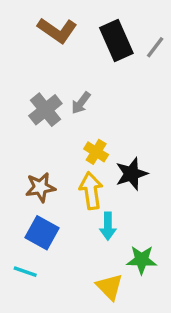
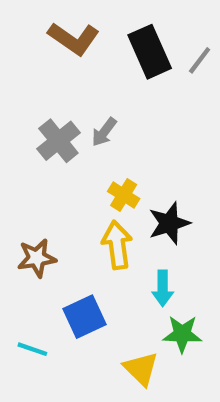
brown star: (40, 187) -> (37, 258), moved
cyan arrow: (108, 226) -> (163, 288), moved
blue square: (42, 233) -> (85, 317), moved, turned 36

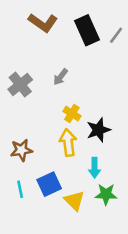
gray cross: (58, 141) -> (20, 84), moved
cyan line: (32, 349) -> (20, 189), moved, turned 60
yellow triangle: (141, 369) -> (74, 201), moved

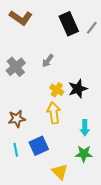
brown L-shape: (43, 23) -> (21, 18), moved
black star: (98, 130) -> (78, 89), moved
cyan arrow: (95, 168) -> (85, 128), moved
yellow triangle: (74, 201) -> (60, 172), moved

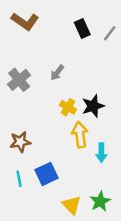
black rectangle: (69, 24) -> (82, 29), size x0.7
yellow arrow: (54, 113) -> (80, 135), moved
green star: (84, 154) -> (100, 201), moved, turned -30

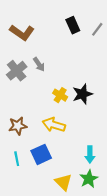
brown L-shape: (25, 21) -> (22, 32), moved
gray arrow: (57, 73) -> (39, 64), moved, turned -72
yellow arrow: (80, 135) -> (54, 125), moved, turned -65
cyan arrow: (101, 153) -> (90, 154), moved

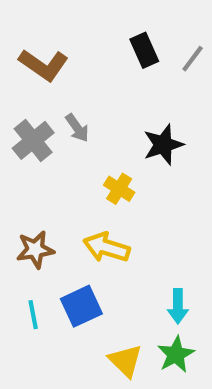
black star: (82, 94) -> (163, 145), moved

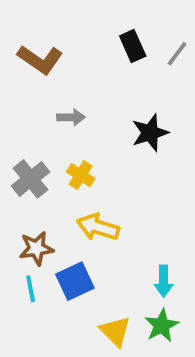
gray arrow: (77, 128) -> (71, 117), turned -56
gray cross: (33, 140) -> (31, 179), moved
yellow cross: (119, 189) -> (81, 175), moved
brown star: (35, 250) -> (36, 248), moved

